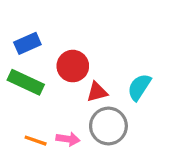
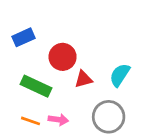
green rectangle: (26, 82) -> (36, 86), moved
gray circle: (108, 126) -> (109, 117), moved

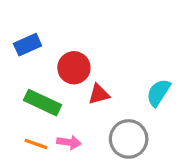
cyan semicircle: (120, 75) -> (158, 93), moved

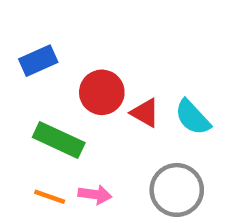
cyan semicircle: (158, 93) -> (193, 117), moved, turned -76
red triangle: (99, 94) -> (145, 113), moved, turned 45

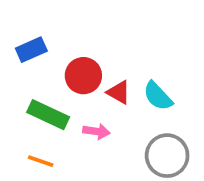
gray circle: (177, 190) -> (167, 156), moved
pink arrow: (95, 194) -> (96, 131), moved

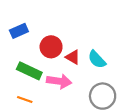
pink arrow: (96, 131) -> (59, 81), size x1.5

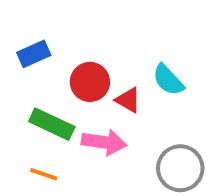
cyan semicircle: (97, 59) -> (168, 80), moved

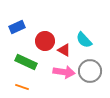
pink arrow: (104, 142) -> (64, 72), moved
gray circle: (180, 168) -> (90, 71), moved

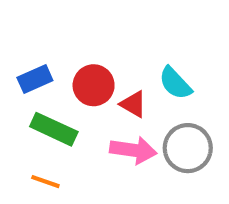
blue rectangle: (17, 27) -> (35, 79), moved

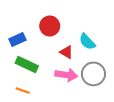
red circle: (94, 85) -> (50, 26), moved

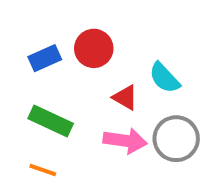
blue rectangle: (17, 40) -> (45, 58), moved

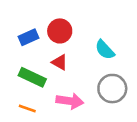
red triangle: (125, 97) -> (60, 62), moved
pink arrow: (125, 141) -> (70, 101), moved

